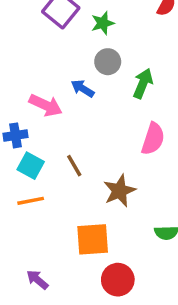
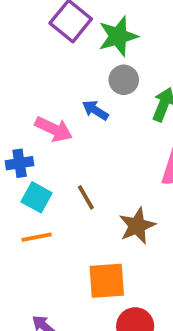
green star: (103, 23) -> (118, 36), size x1.5

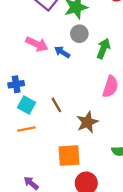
pink arrow: (54, 129) -> (37, 44), moved

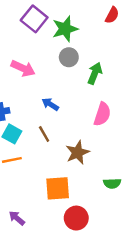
blue arrow: (62, 52) -> (50, 104), moved

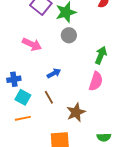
green arrow: (95, 73) -> (101, 55), moved
blue arrow: (50, 104) -> (54, 73), turned 120

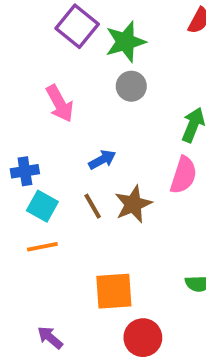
pink arrow: (32, 44) -> (60, 104), turned 36
brown star: (76, 112) -> (133, 204), moved

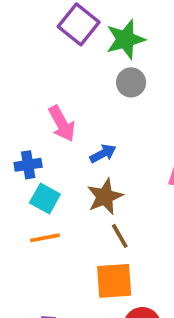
pink arrow: (60, 104) -> (62, 124), moved
brown star: (133, 204) -> (105, 197), moved
brown line: (93, 206) -> (120, 236), moved

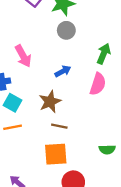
blue arrow: (103, 154) -> (63, 71), moved
brown line: (120, 236) -> (59, 126), turned -49

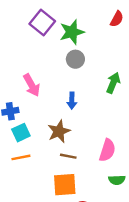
blue arrow: (63, 71) -> (72, 101), turned 119
pink semicircle: (98, 84) -> (107, 150), moved
cyan square: (13, 103) -> (21, 133), turned 36

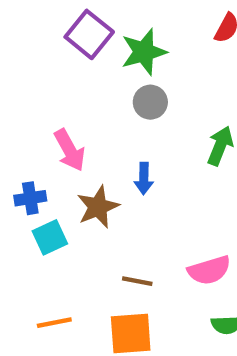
brown star: (59, 131) -> (98, 207), moved
pink semicircle: (107, 150) -> (209, 270), turned 55
orange line: (21, 157) -> (54, 323), moved

